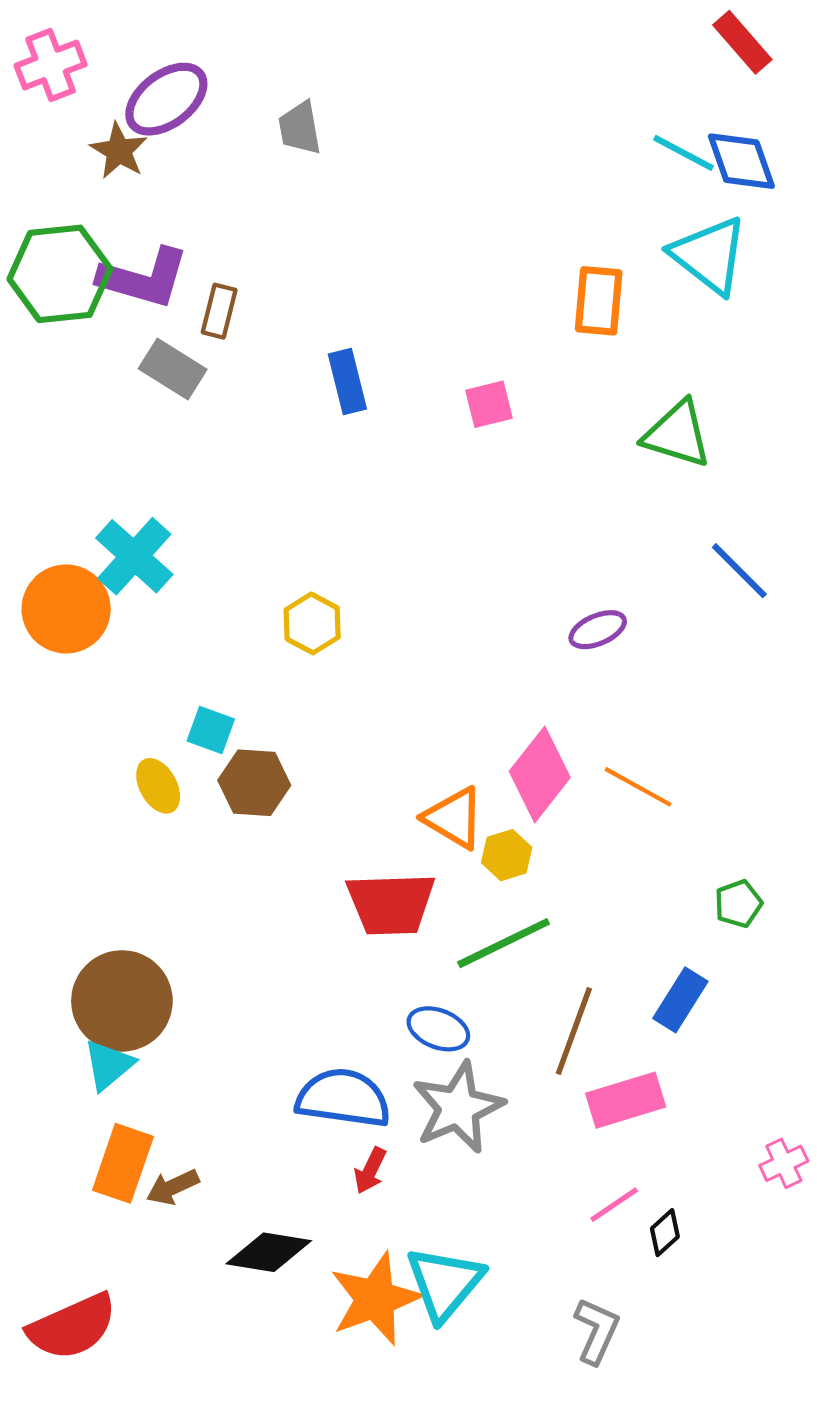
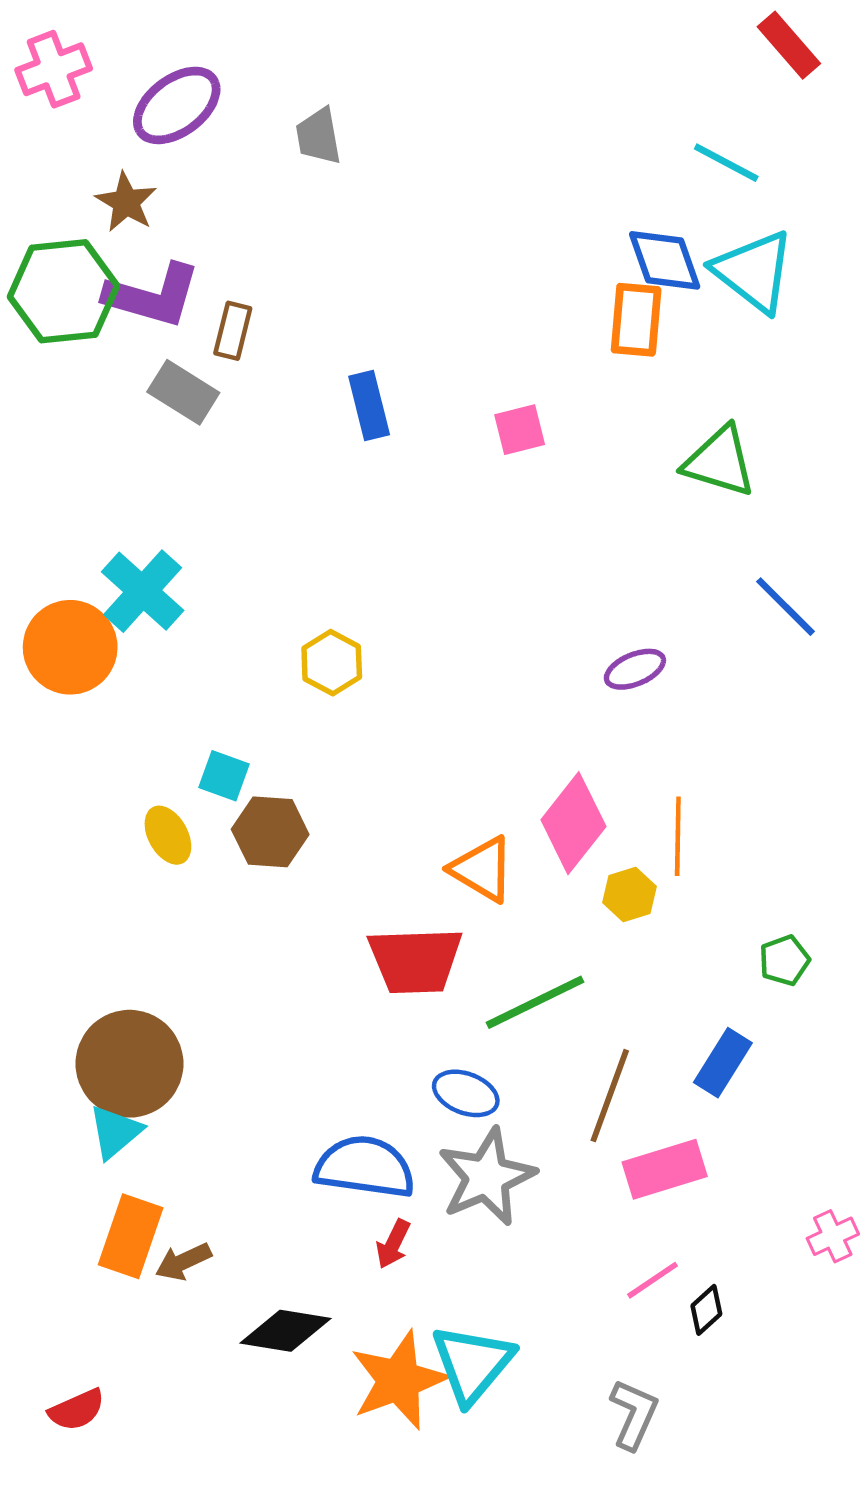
brown star: (119, 151) -> (126, 202), moved
blue diamond: (741, 161) -> (665, 260), moved
orange line: (638, 787) -> (678, 836), turned 62
yellow hexagon: (507, 855) -> (629, 894), moved
red semicircle: (72, 1327) -> (77, 1410), size x0.6

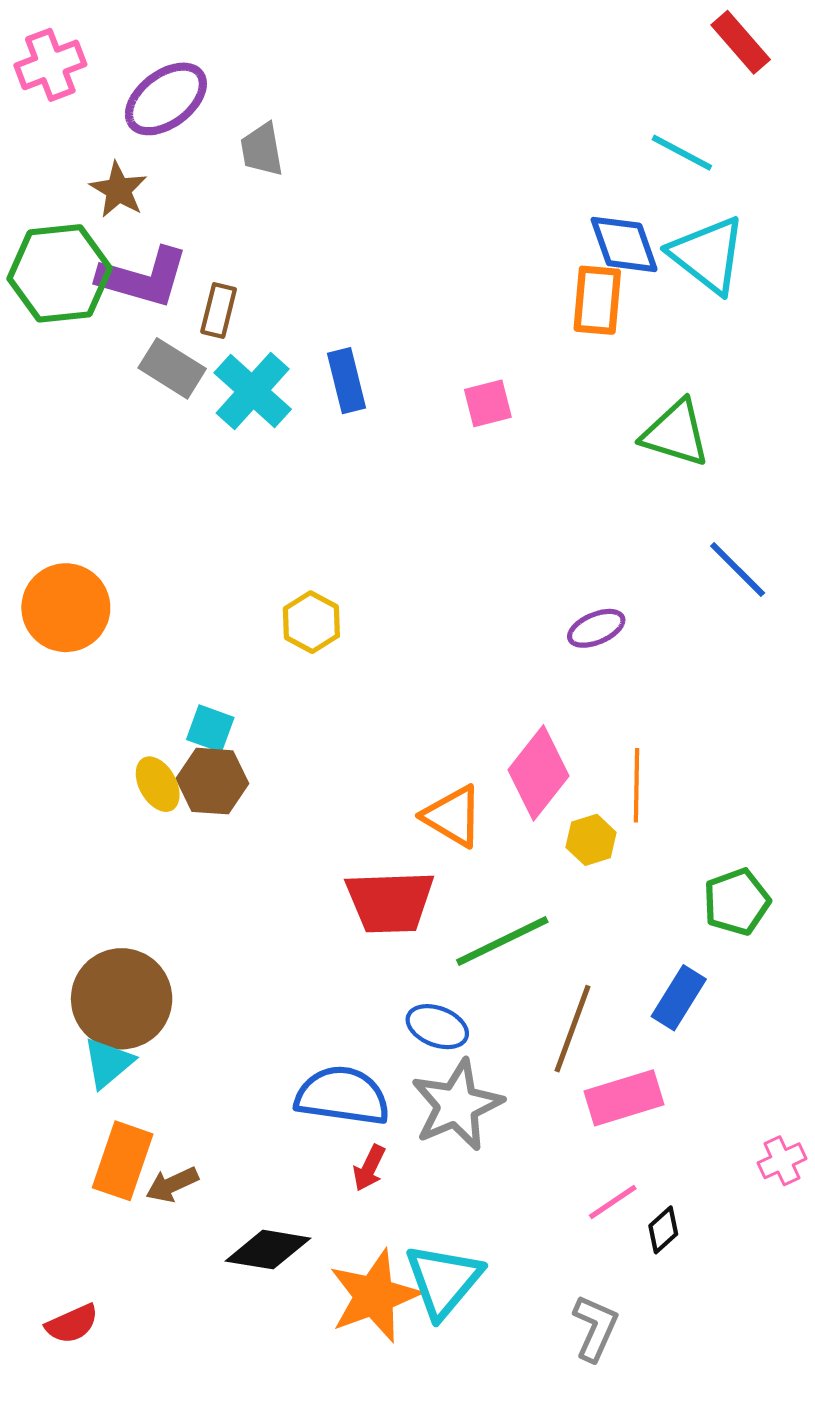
gray trapezoid: (318, 136) -> (262, 150), moved
cyan cross: (143, 591) -> (253, 391), moved
brown hexagon: (270, 832) -> (212, 781), moved
green pentagon: (784, 960) -> (737, 902), size x1.4

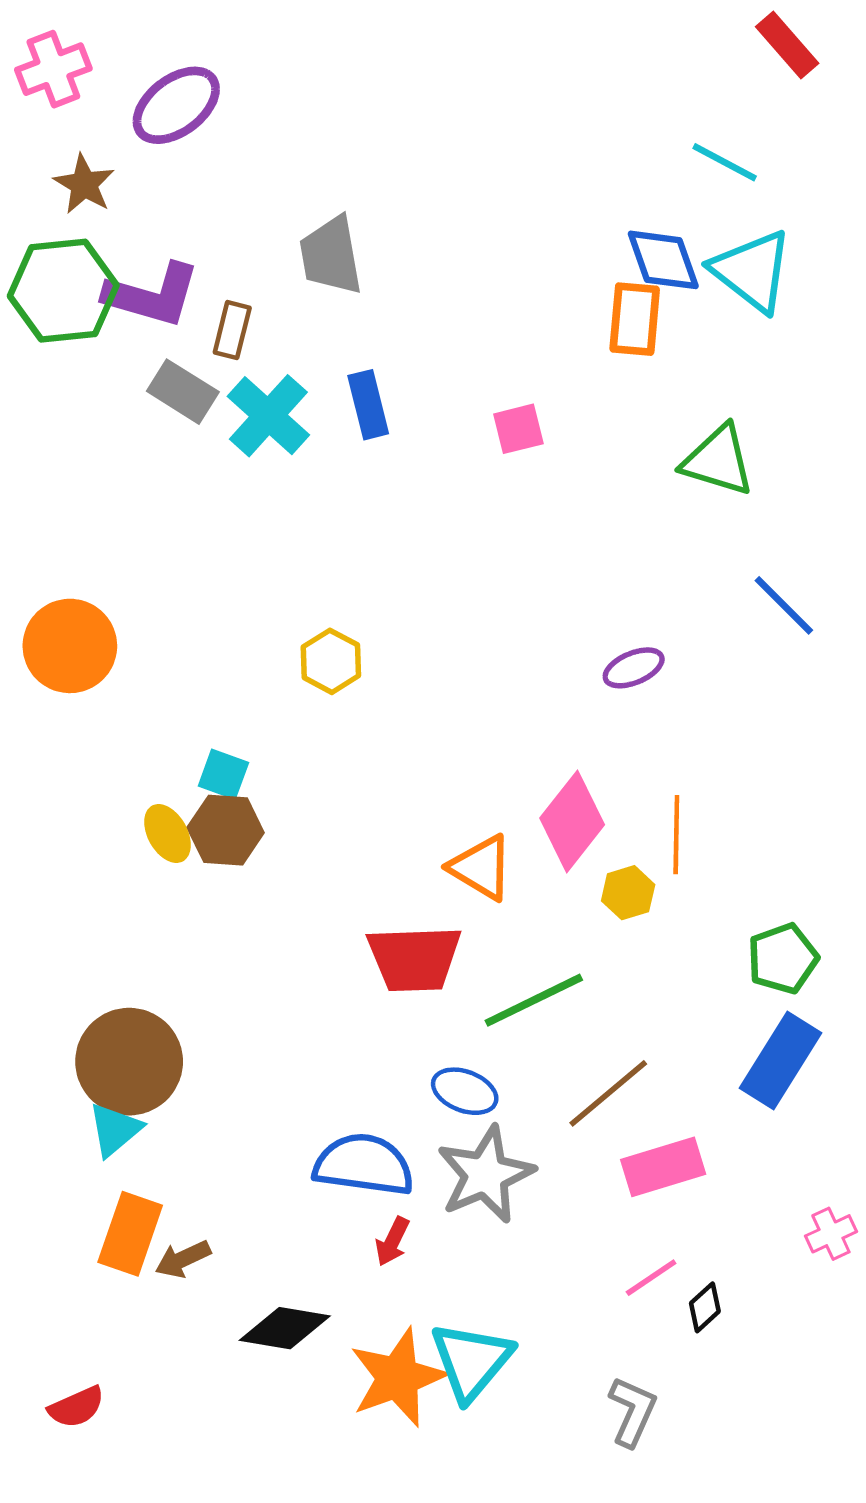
gray trapezoid: (262, 150) -> (331, 256), moved, size x1.4
brown star: (118, 190) -> (84, 184), moved
blue rectangle: (679, 998) -> (781, 1061), moved, size x1.4
brown line: (572, 1029) -> (608, 1093), turned 30

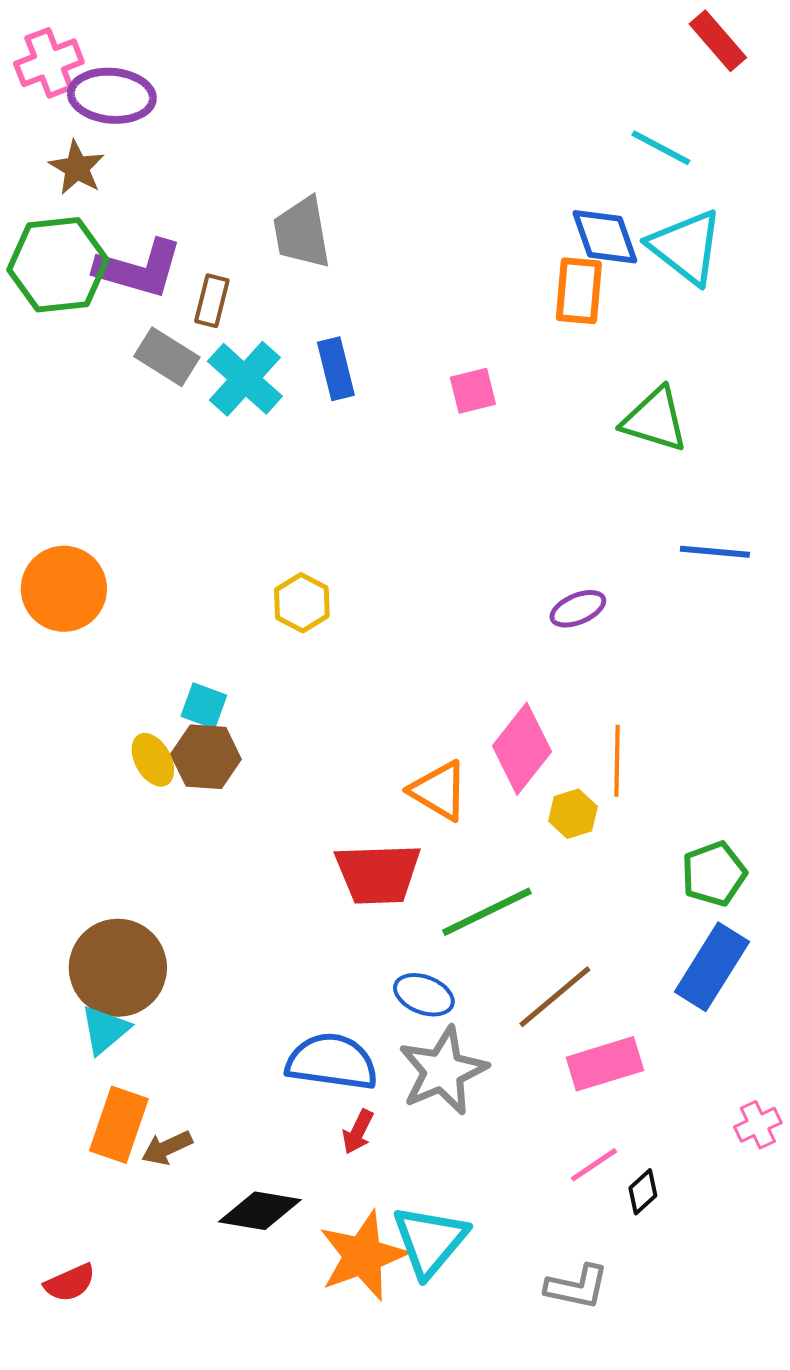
purple ellipse: (176, 105) -> (112, 96), moved, turned 42
blue line: (784, 605) -> (715, 552), turned -40
gray L-shape: (632, 1411) -> (577, 1287), turned 78

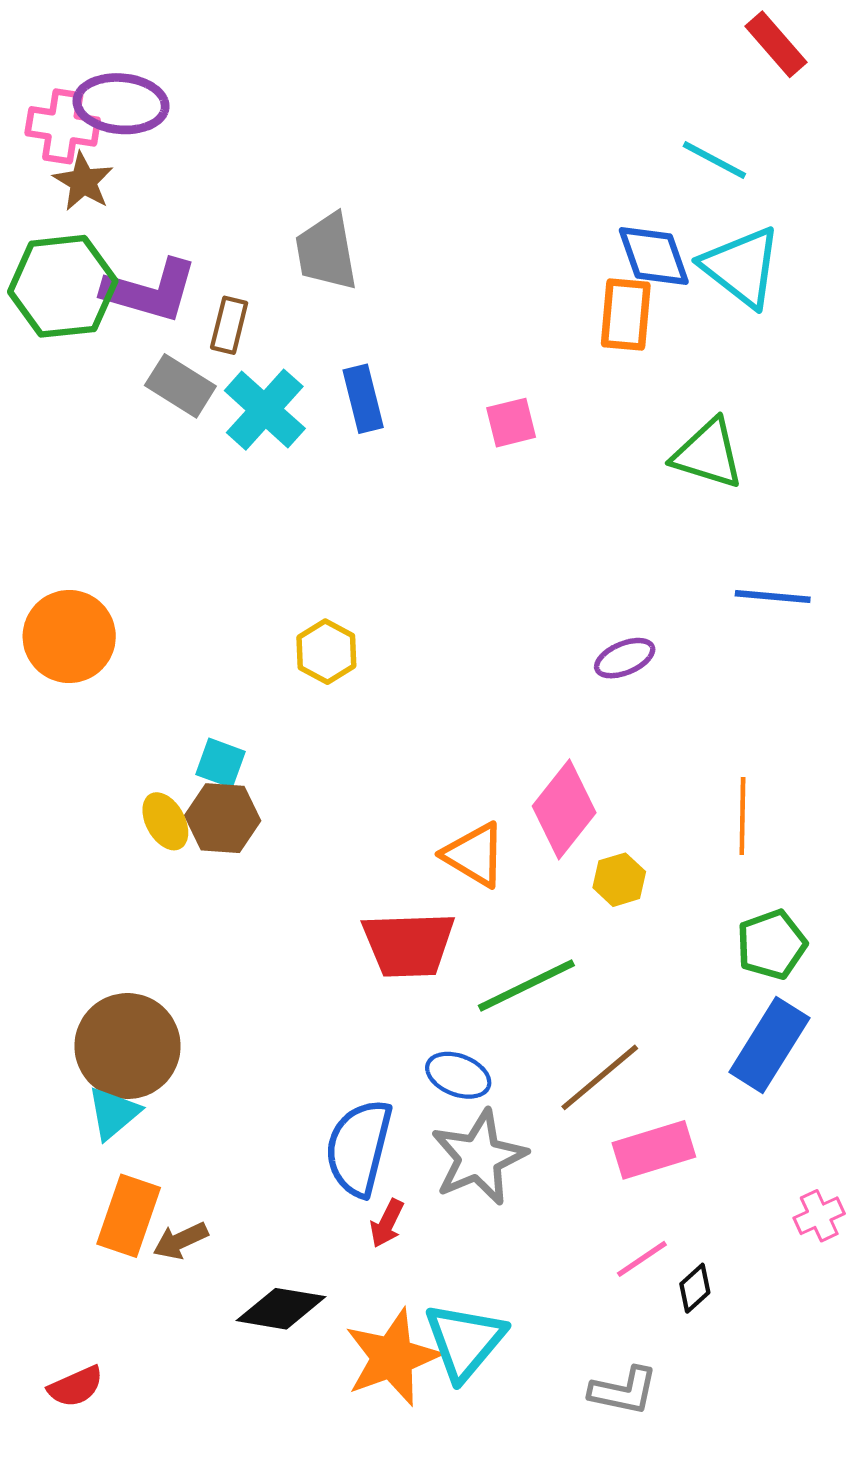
pink cross: (49, 63) -> (63, 126), moved, turned 30
orange line: (617, 761) -> (742, 816), moved
blue semicircle: (332, 1062) -> (359, 1148), turned -84

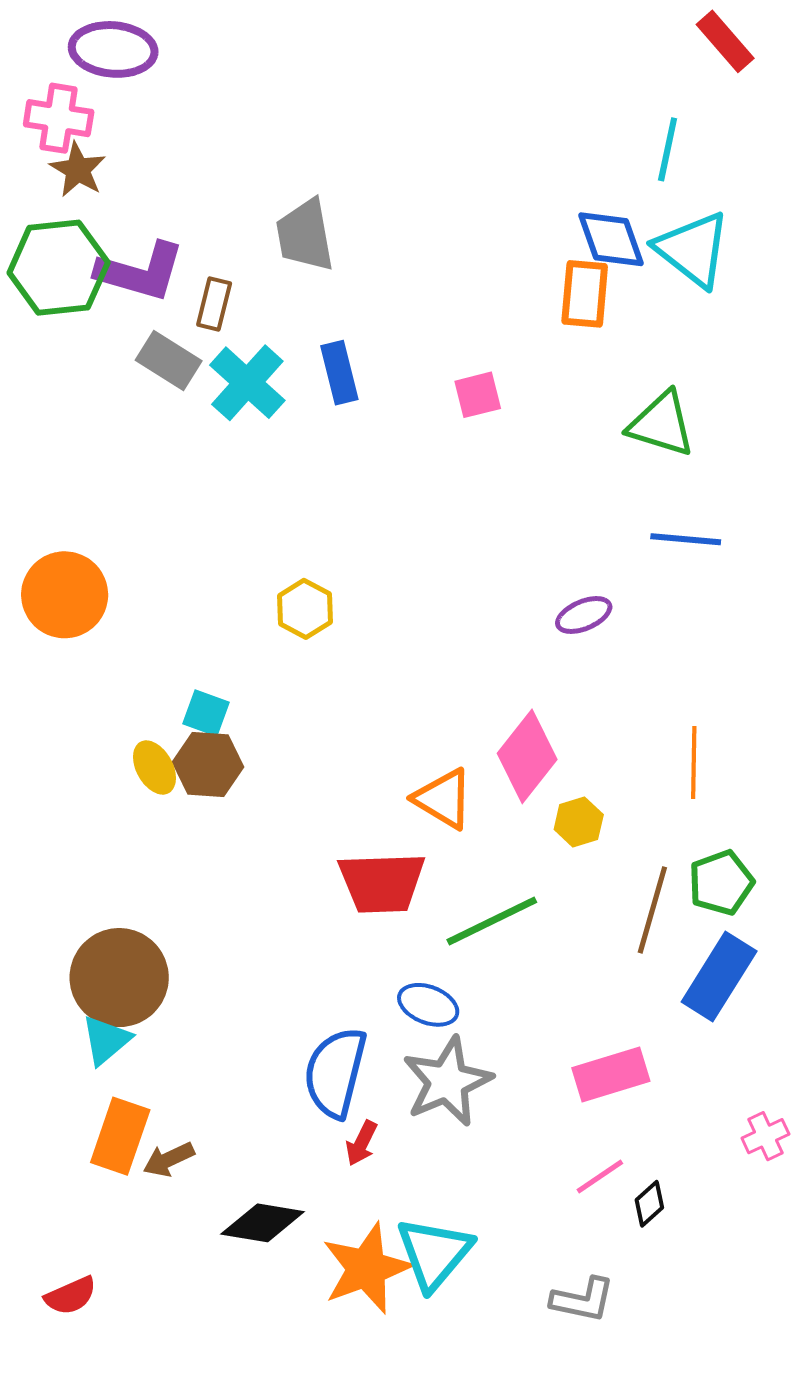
purple ellipse: (121, 104) -> (113, 49), moved
cyan line: (714, 160) -> (668, 149), turned 74
blue line: (773, 597) -> (686, 539), moved
brown line: (600, 1077) -> (652, 910), moved, turned -34

